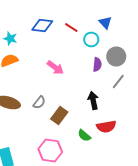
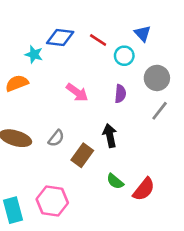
cyan star: (10, 38) -> (34, 54), moved
purple semicircle: (97, 64) -> (120, 94), moved
black arrow: (93, 100) -> (110, 136), moved
red semicircle: (106, 126) -> (144, 189), moved, turned -42
pink hexagon: (50, 150) -> (52, 201), moved

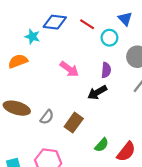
black arrow: (110, 136) -> (97, 92), moved, turned -108
gray semicircle: (56, 138) -> (47, 117), moved
green semicircle: (115, 181) -> (102, 145), turned -88

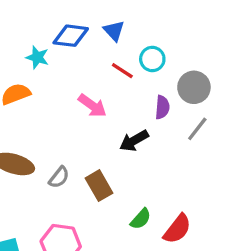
blue triangle: (125, 19) -> (114, 31), moved
red line: (87, 24) -> (122, 71), moved
purple semicircle: (106, 70) -> (162, 107), moved
brown rectangle: (74, 123) -> (99, 186), turned -66

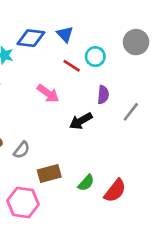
gray circle: (194, 87) -> (136, 42), moved
brown rectangle: (99, 186) -> (49, 174), moved, turned -75

